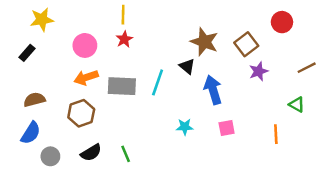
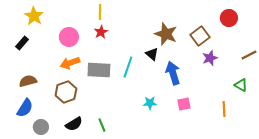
yellow star: (42, 20) -> (34, 16), turned -30

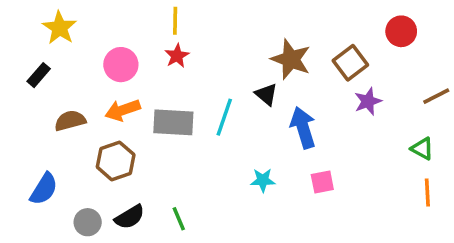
brown semicircle: (28, 81) -> (70, 121), moved
orange line: (224, 109) -> (427, 192), moved
gray circle: (41, 127) -> (88, 222), moved

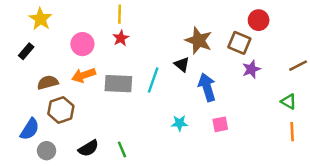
red circle: (401, 31) -> (259, 20), moved
brown square: (350, 63) -> (239, 43), turned -30
brown hexagon: (116, 161) -> (61, 110), moved
gray circle: (88, 222) -> (47, 151), moved

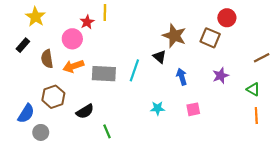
red star: (121, 38) -> (87, 22), moved
purple star: (251, 69) -> (221, 76), moved
brown semicircle: (48, 82) -> (47, 59), moved, turned -84
blue arrow: (207, 87) -> (182, 77), size x0.7
black semicircle: (88, 148) -> (85, 111), moved

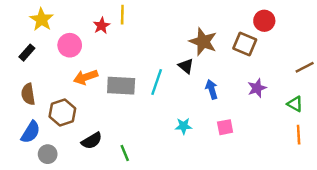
pink circle: (72, 39) -> (70, 45), moved
brown semicircle: (47, 59) -> (28, 94), moved
black semicircle: (85, 111) -> (92, 141), moved

